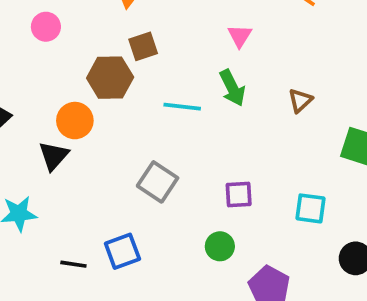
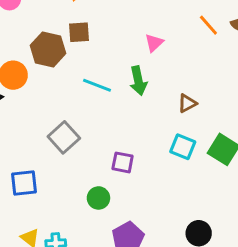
cyan square: (310, 208) -> (183, 147), moved

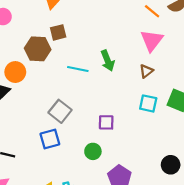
pink triangle: (154, 43) -> (152, 40), moved, size x1.6
blue square: (24, 183) -> (50, 139), moved

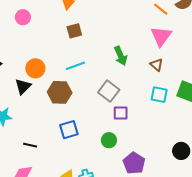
brown hexagon: (38, 49) -> (60, 92), moved
cyan line: (78, 69) -> (75, 66), moved, turned -30
brown triangle: (146, 71) -> (157, 65), turned -40
gray square: (60, 111) -> (109, 91), moved

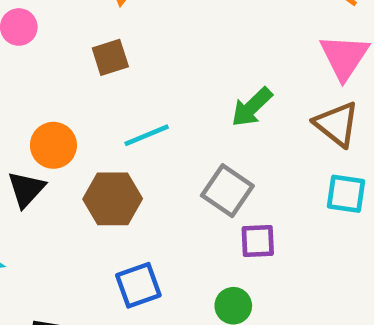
brown square: (74, 31) -> (110, 57), moved
green arrow: (121, 56) -> (252, 107), turned 72
brown triangle: (157, 65) -> (337, 124), size x1.5

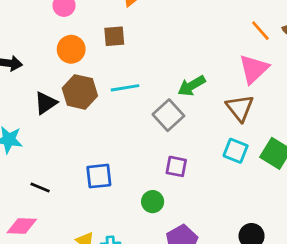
orange circle: (53, 145) -> (71, 49), moved
gray square: (227, 191) -> (168, 115), moved
brown hexagon: (113, 199) -> (80, 92), moved

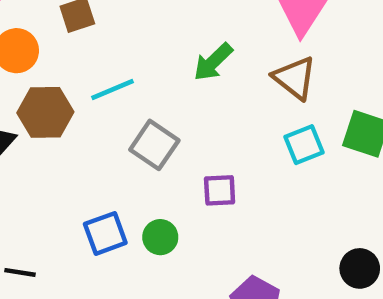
gray square: (168, 115) -> (154, 145), moved
cyan square: (236, 151) -> (304, 145), turned -30
green circle: (153, 202) -> (160, 237), moved

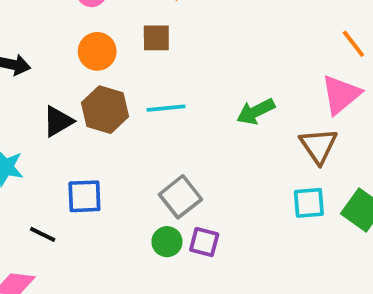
gray square: (154, 145) -> (180, 197), moved
purple square: (220, 190) -> (204, 242), moved
blue square: (105, 233) -> (84, 196), moved

